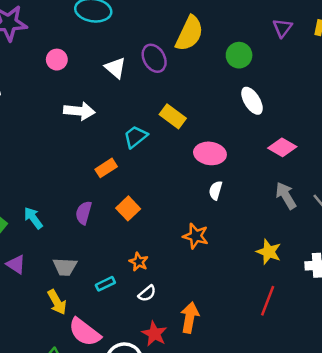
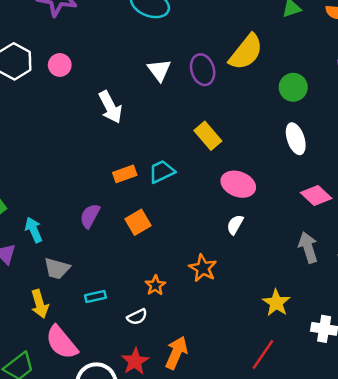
pink circle: (57, 60) -> (60, 65), moved
white arrow: (79, 111) -> (110, 107), turned 44
cyan trapezoid: (136, 137) -> (162, 172), moved
cyan arrow: (33, 218) -> (34, 230), moved
orange star: (139, 262) -> (155, 285), moved

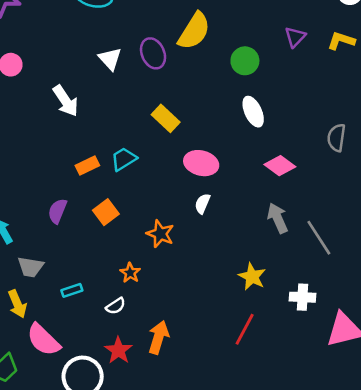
orange star: (203, 268) -> (160, 234), moved

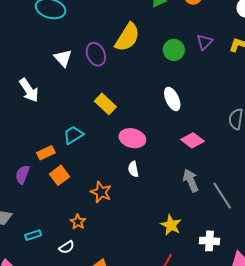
green circle: (245, 61) -> (174, 50), moved
orange rectangle: (87, 166) -> (46, 153), moved
white semicircle: (203, 204) -> (133, 169), turned -35

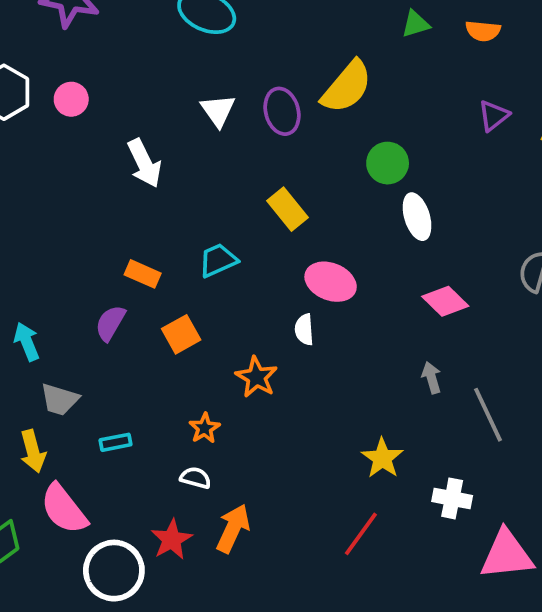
green circle: (174, 50) -> (388, 163), moved
orange rectangle: (46, 153) -> (143, 274), moved, turned 42
white semicircle: (133, 169) -> (304, 330), moved
gray arrow: (191, 180) -> (432, 378), size x0.7
white semicircle: (67, 247) -> (195, 478), moved, turned -140

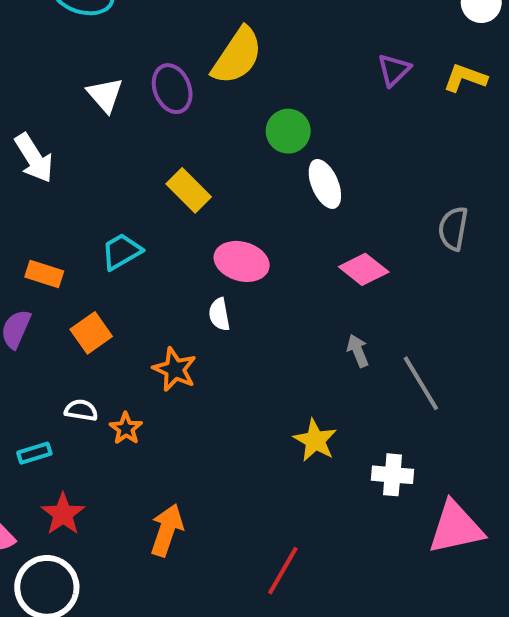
white semicircle: (195, 478) -> (81, 410), moved
red line: (361, 534) -> (283, 571), moved
red star: (172, 540) -> (63, 514), moved

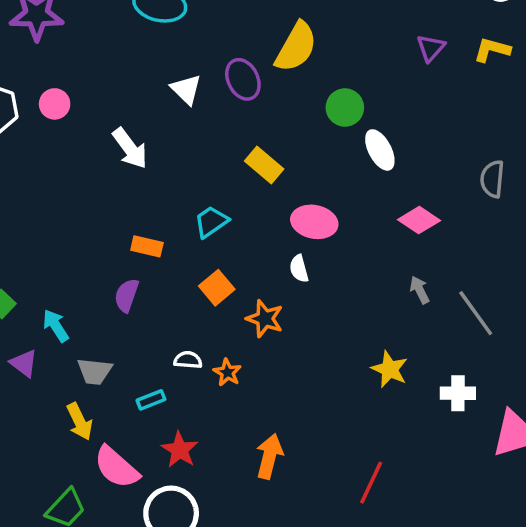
orange square: (91, 333) -> (217, 288), moved

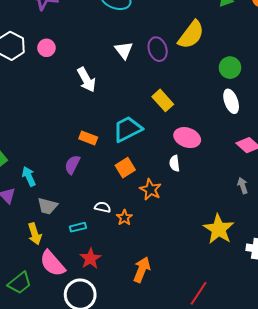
green circle: (345, 107) -> (230, 68), moved
cyan trapezoid: (211, 222) -> (127, 129), size x1.4
yellow star: (390, 369) -> (219, 229), size x1.4

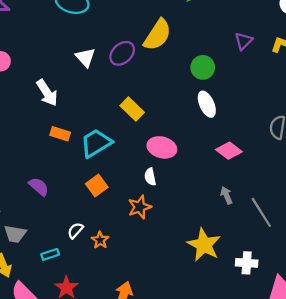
purple ellipse: (158, 49) -> (122, 53), turned 70
orange rectangle: (88, 138) -> (60, 134), moved
purple semicircle: (72, 165) -> (39, 187), turned 108
orange star: (151, 190) -> (140, 207), moved, turned 30
white semicircle: (103, 207) -> (75, 231), turned -56

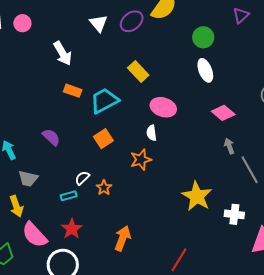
gray arrow: (226, 195) -> (229, 146), moved
cyan rectangle: (50, 254) -> (69, 196), moved

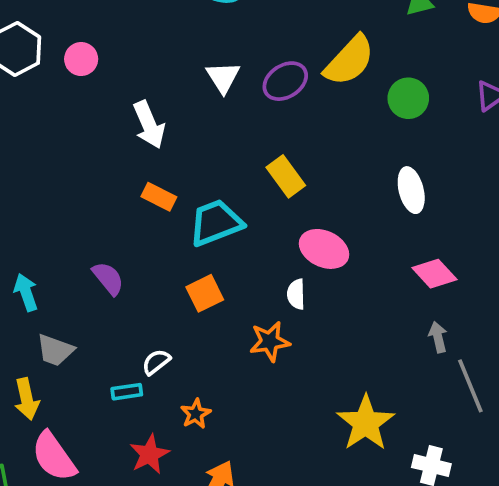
green circle: (203, 37) -> (408, 98), moved
orange star: (104, 188) -> (196, 414), moved
red star: (72, 229) -> (149, 454), moved

